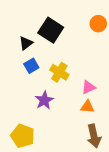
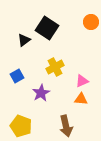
blue square: (31, 66) -> (17, 76), moved
yellow cross: (59, 72) -> (55, 67), turned 30
brown arrow: (94, 136) -> (66, 126), moved

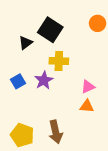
yellow cross: (55, 67) -> (59, 61), moved, turned 30
purple star: (41, 93) -> (44, 80), moved
brown arrow: (66, 126) -> (56, 132), moved

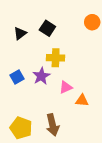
black square: (50, 30) -> (47, 28), size x0.7
black triangle: (26, 43) -> (20, 33), moved
pink triangle: (88, 87) -> (66, 87), moved

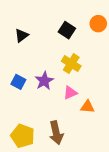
black square: (47, 28) -> (67, 30), moved
yellow cross: (56, 58) -> (71, 64), moved, turned 30
blue square: (17, 77) -> (18, 82), turned -32

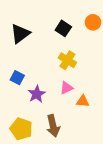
black triangle: (22, 36) -> (20, 34), size x1.5
purple star: (44, 81) -> (37, 94), moved

